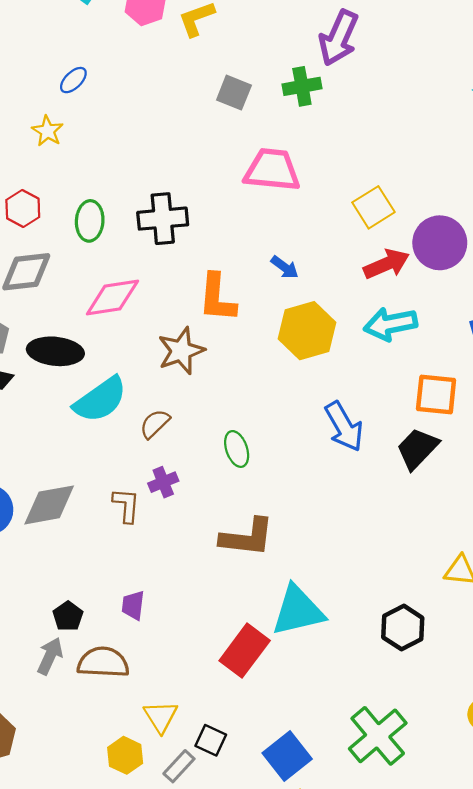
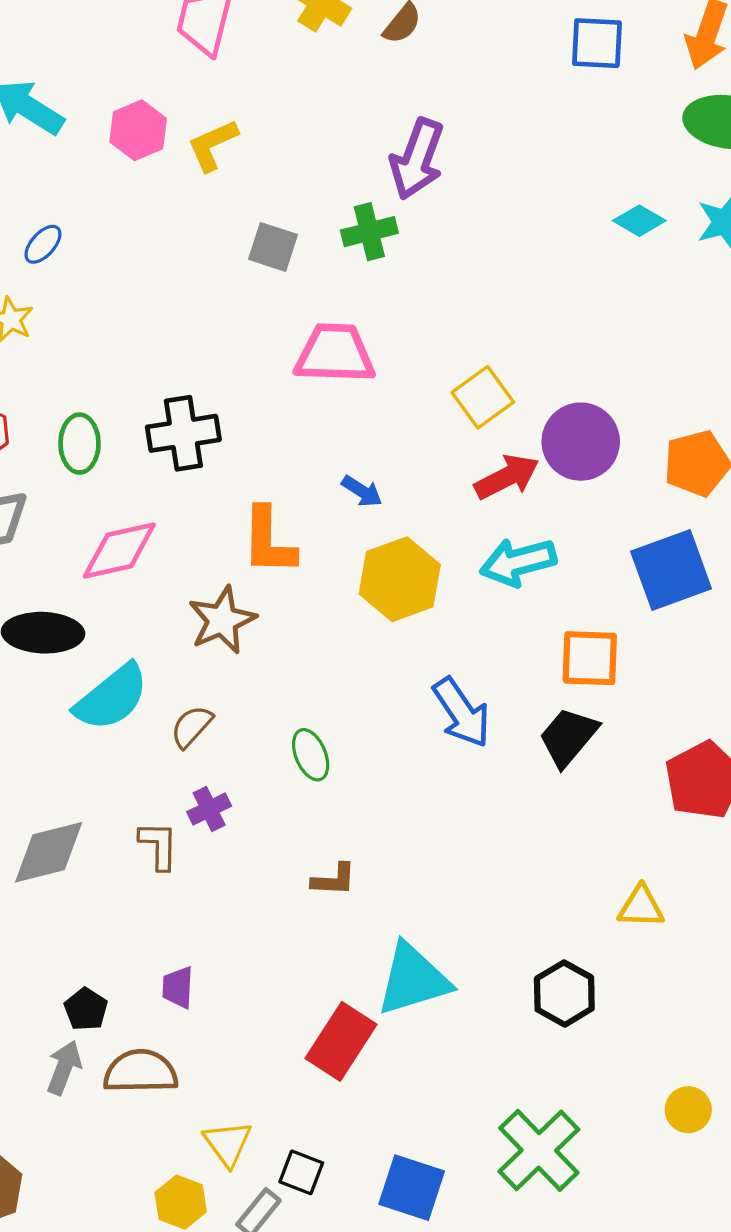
brown L-shape: (247, 537) -> (334, 880), size x0.6
blue square: (287, 756) -> (412, 1188), turned -30

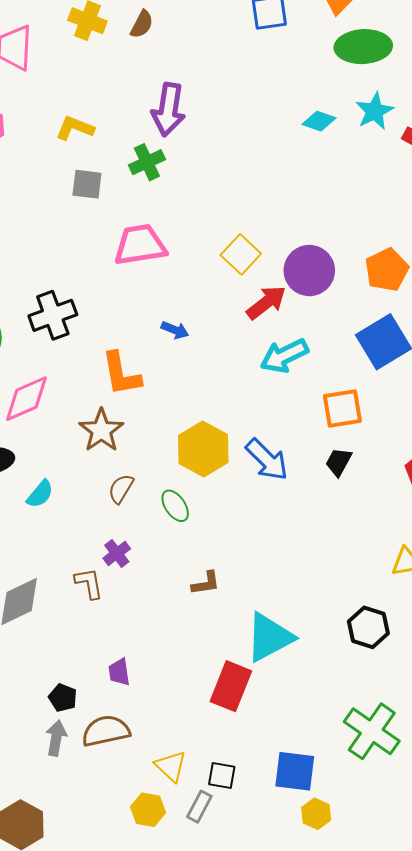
yellow L-shape: (213, 145) -> (75, 128), moved, turned 57
yellow hexagon: (400, 579) -> (203, 449), moved
cyan semicircle: (112, 697) -> (40, 494), size x0.6
brown semicircle: (192, 727) -> (121, 489), moved
black trapezoid: (568, 737) -> (339, 462), size x0.7

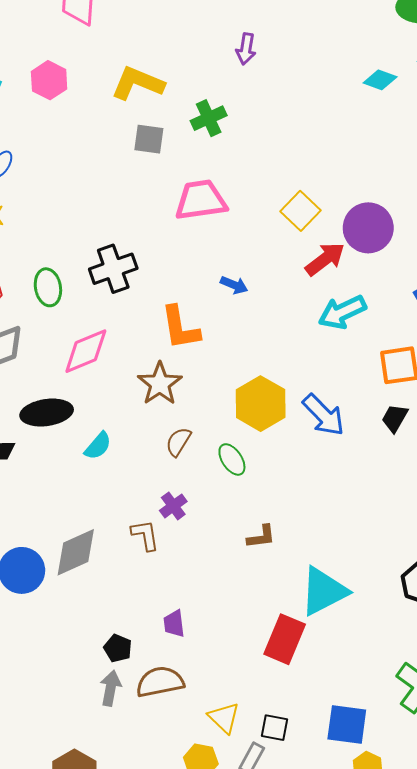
purple arrow: (168, 109) -> (246, 49), moved, size x0.6
yellow L-shape: (75, 128) -> (138, 83), size x1.4

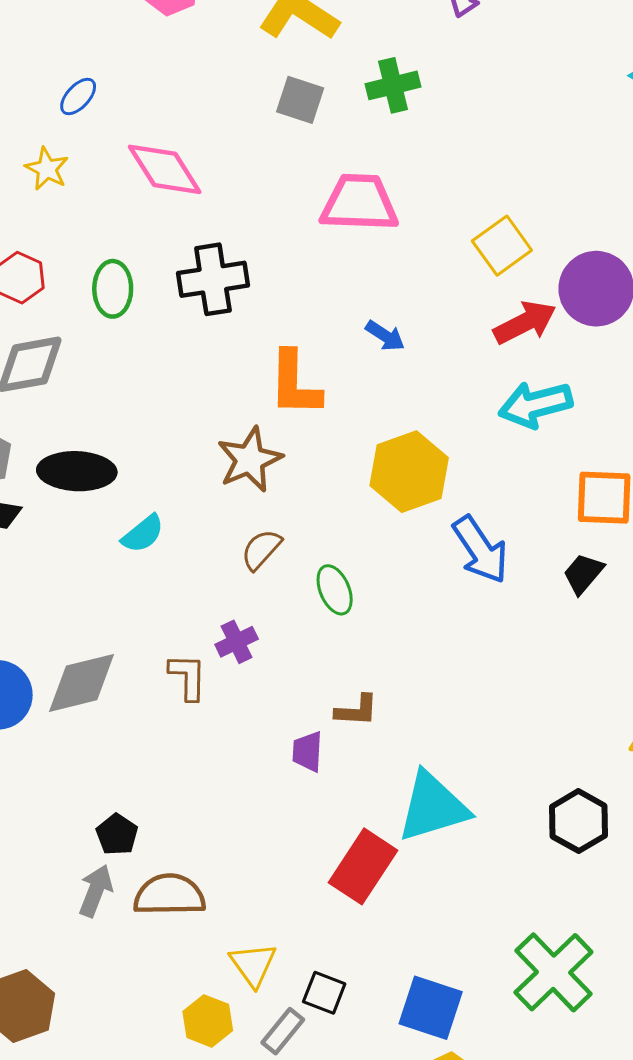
pink diamond: (86, 351) -> (165, 169), moved, turned 70
yellow hexagon: (261, 404) -> (409, 472), moved
purple trapezoid: (174, 624) -> (307, 752), moved

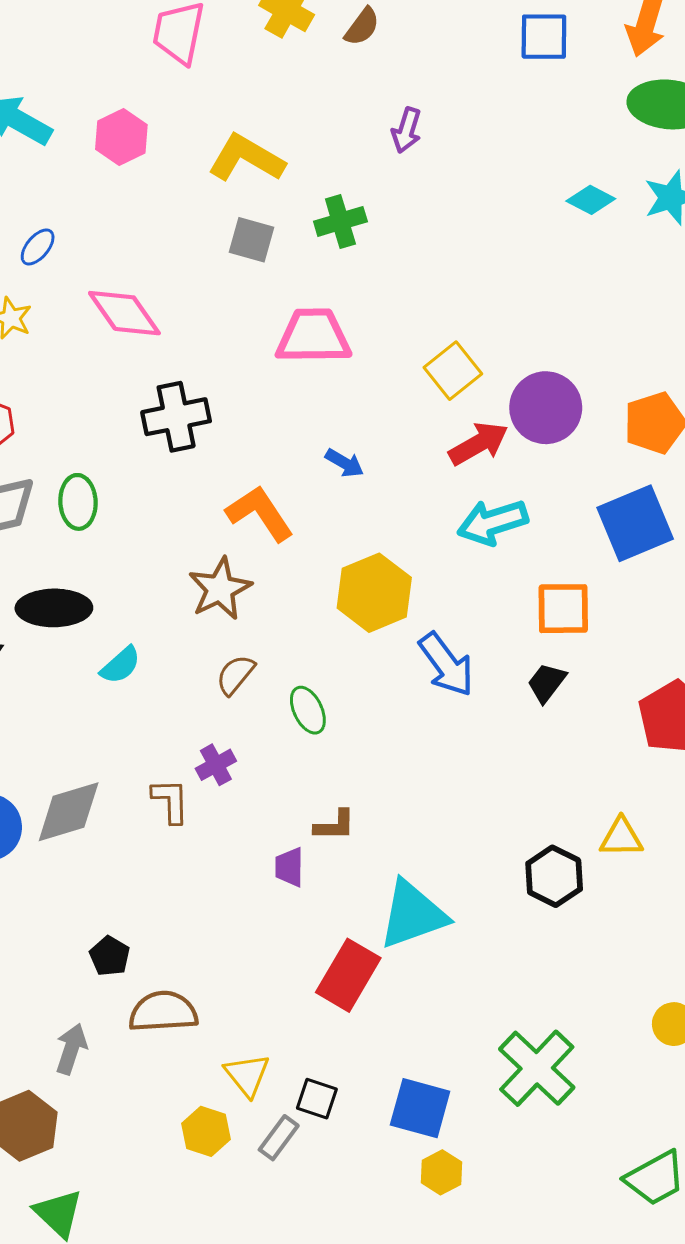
green ellipse: (113, 289) -> (78, 502), moved
orange L-shape: (295, 384) -> (260, 513), turned 148
black hexagon: (579, 821) -> (554, 876), moved
gray arrow: (96, 891) -> (71, 1049), moved

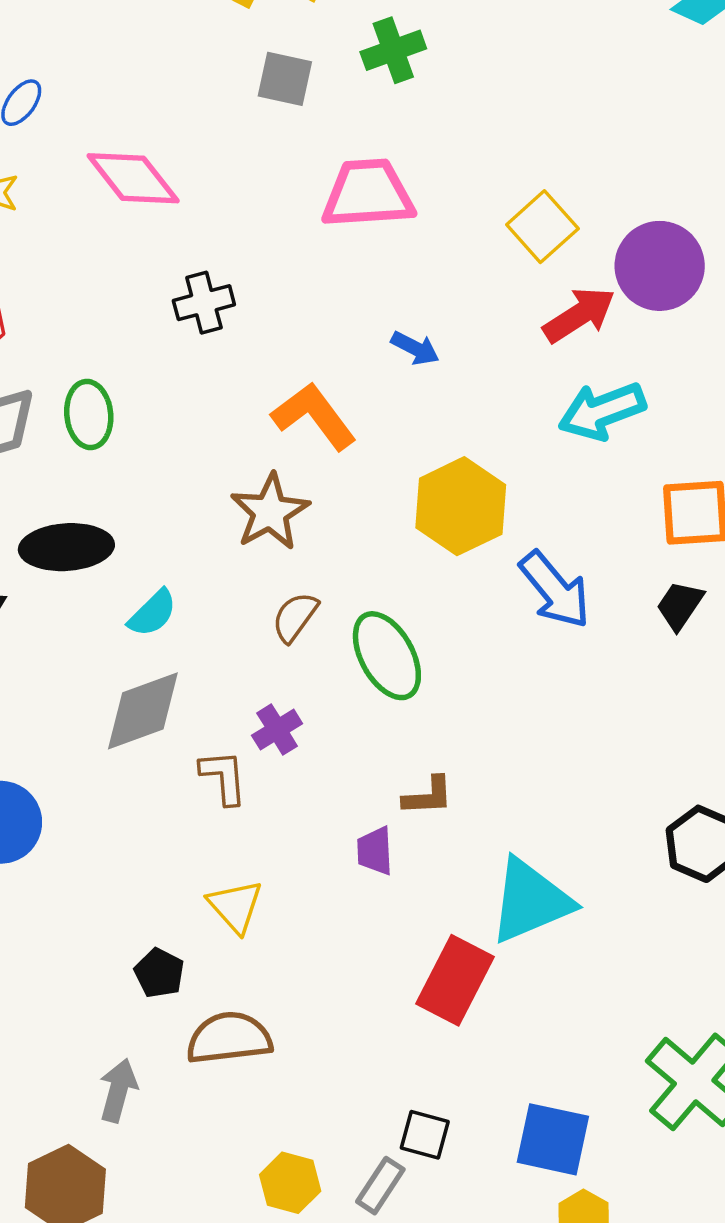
black cross: (176, 417) -> (204, 303), size x0.7
green ellipse: (308, 710) -> (387, 656), size x1.5
gray diamond: (69, 812) -> (143, 711), moved
yellow triangle: (247, 1075) -> (235, 906), moved

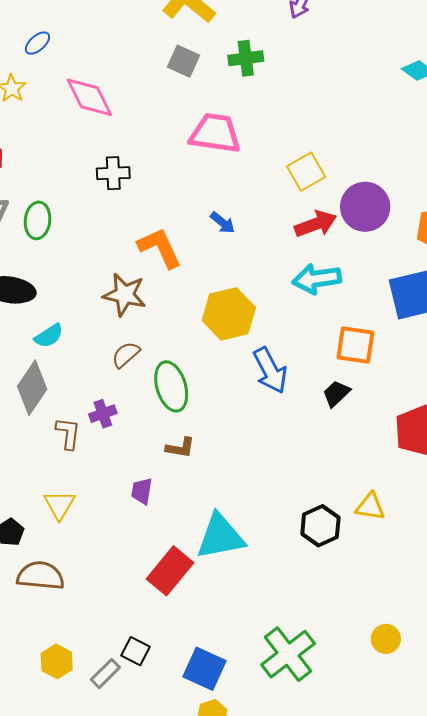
brown star: (270, 512) -> (125, 295), turned 30
gray diamond: (143, 711) -> (32, 388), turned -48
brown L-shape: (428, 796) -> (180, 448), moved

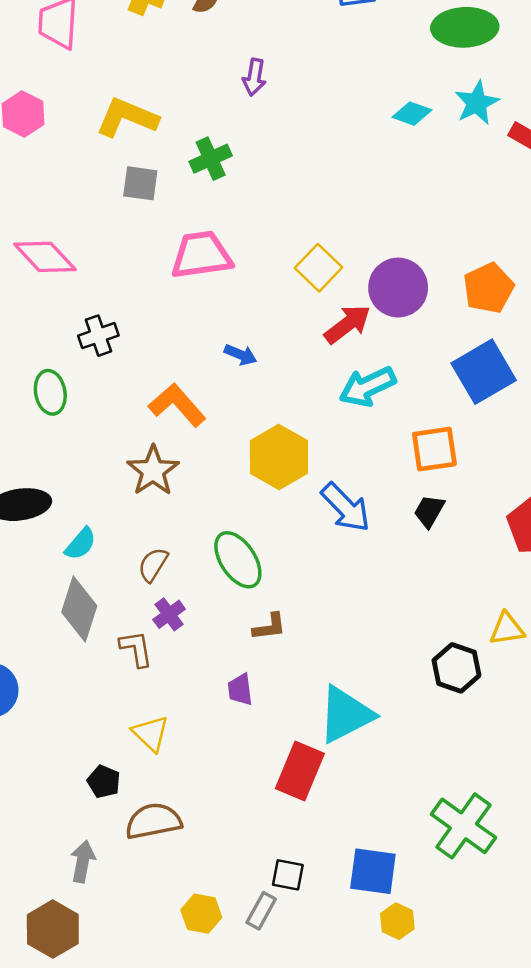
green ellipse: (38, 220) -> (50, 392), moved
brown star: (125, 295) -> (153, 471), turned -30
brown semicircle: (126, 355) -> (153, 565), moved

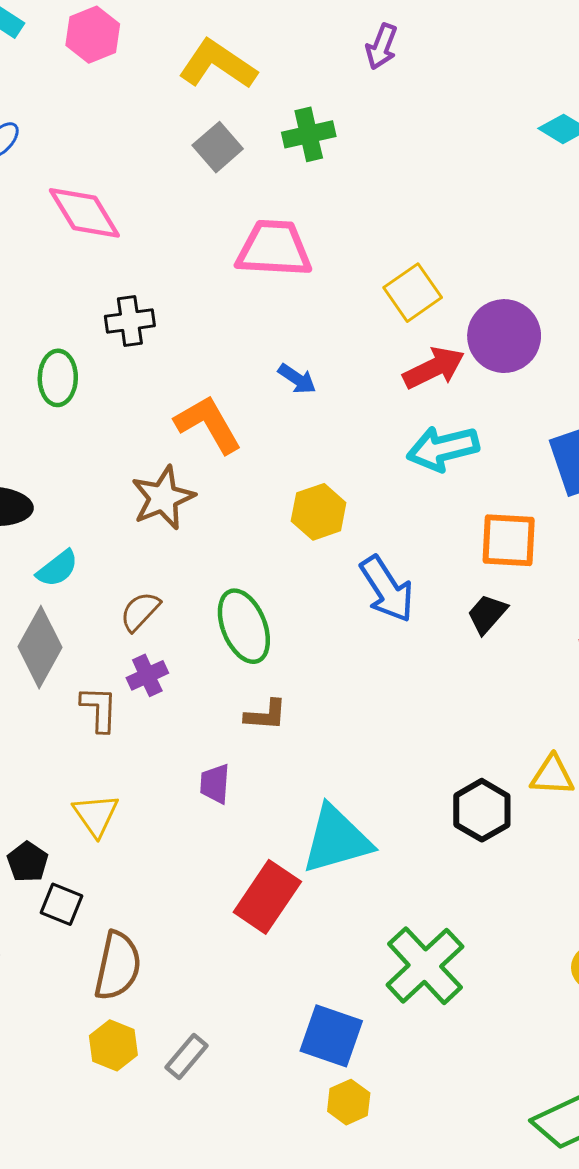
gray square: (140, 183) -> (218, 147), turned 30
yellow hexagon: (279, 457) -> (319, 512), size x0.7
brown semicircle: (153, 821) -> (118, 966), moved, turned 102
green cross: (463, 826) -> (425, 966), moved
black square: (288, 875) -> (61, 904), moved

